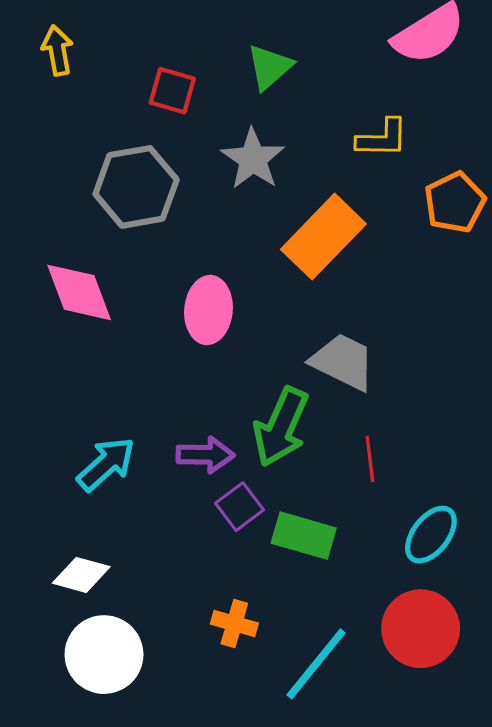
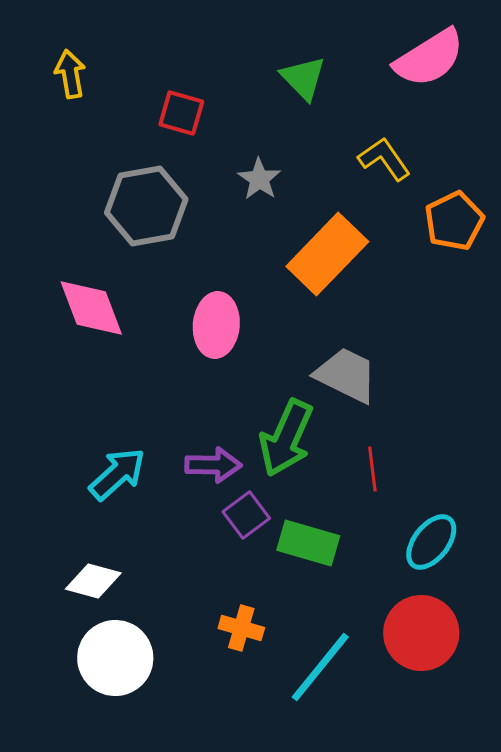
green triangle: (270, 67) -> (303, 78), moved, turned -33
yellow L-shape: (382, 138) -> (384, 159), turned -126
gray star: (253, 159) -> (259, 179), size x0.7

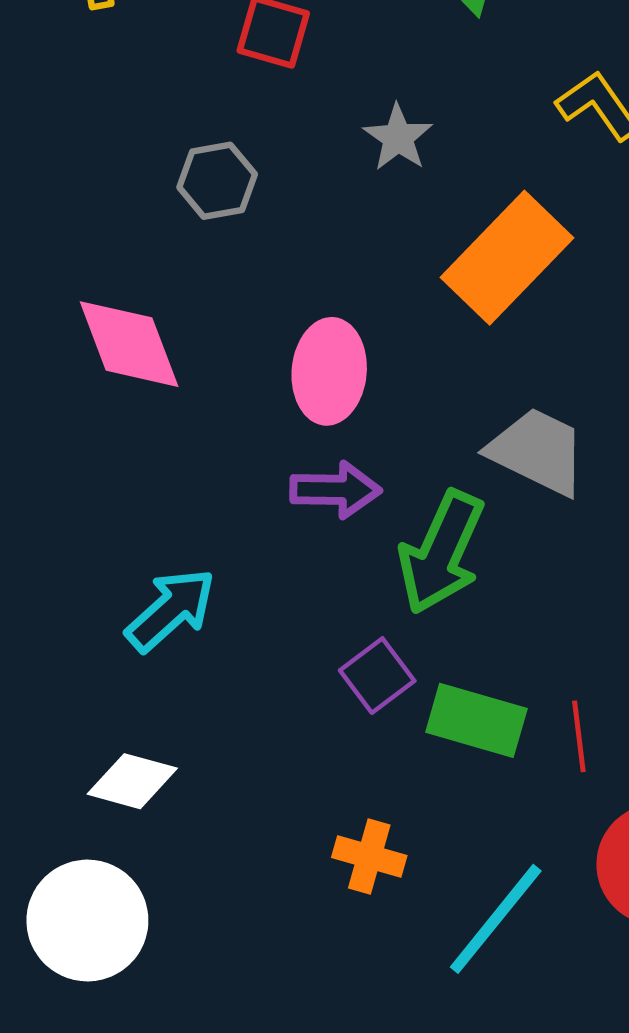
gray hexagon: (146, 206) -> (217, 181), size x0.6
purple arrow: (213, 465) -> (336, 490), moved
red line: (372, 469) -> (579, 736), moved
white circle: (115, 658) -> (87, 921), moved

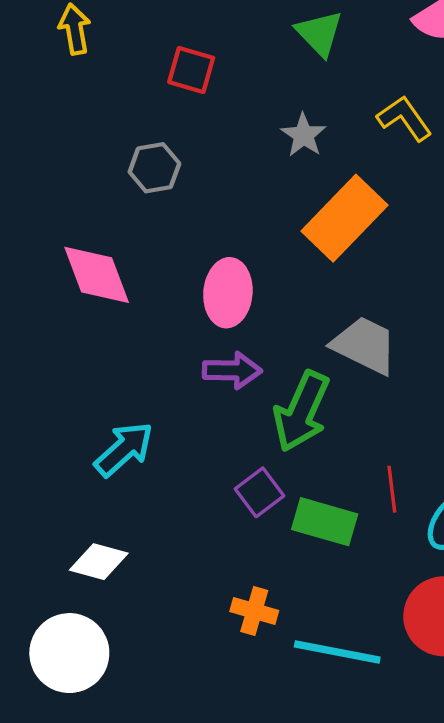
gray star: (398, 138) -> (304, 135), moved
red line: (579, 736) -> (392, 489), moved
cyan line: (496, 919) -> (337, 652), turned 62

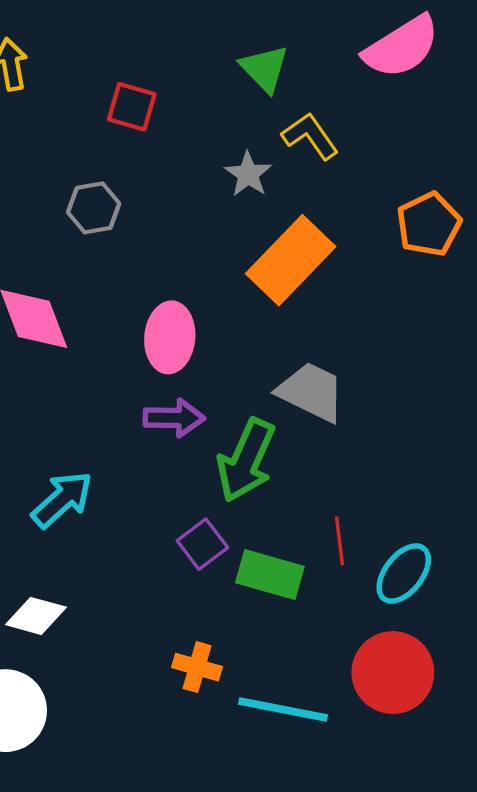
yellow L-shape: (404, 118) -> (310, 136), moved

